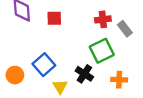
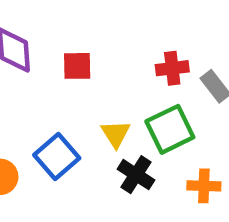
yellow triangle: (60, 87) -> (116, 134), moved

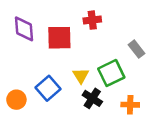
red square: (77, 66) -> (59, 38), size x1.5
red cross: (172, 68) -> (92, 20), moved

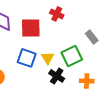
red cross: (92, 20) -> (57, 14), turned 32
blue square: (48, 88) -> (27, 58), moved, turned -30

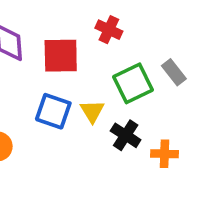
green square: (72, 56) -> (133, 83), moved
black cross: (57, 76) -> (126, 135), moved

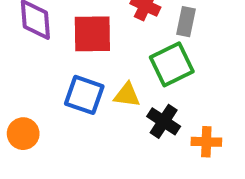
gray rectangle: (174, 72) -> (186, 22), moved, turned 50
yellow triangle: (92, 111) -> (127, 95), turned -50

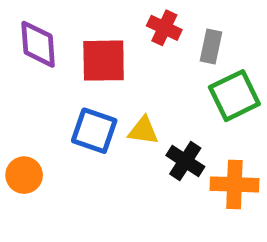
green square: (172, 64) -> (234, 96), moved
orange cross: (206, 142) -> (234, 184), size x1.4

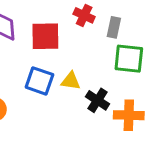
green square: (234, 96) -> (129, 59), turned 32

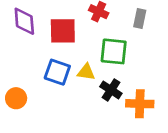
gray rectangle: (114, 27) -> (140, 18), moved
green square: (129, 59) -> (114, 51), moved

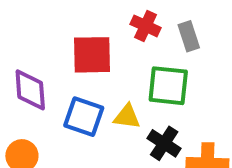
gray rectangle: (140, 18) -> (189, 36), moved, turned -30
purple diamond: (24, 21) -> (30, 90), moved

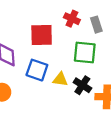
yellow triangle: (127, 117) -> (60, 79), moved

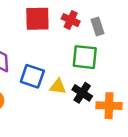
red square: (42, 35) -> (37, 19), moved

